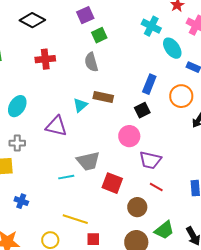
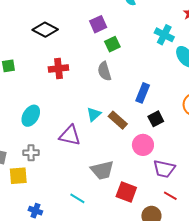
blue rectangle: (149, 84) -> (143, 93), moved
brown rectangle: (103, 97) -> (118, 120), moved, turned 30
cyan line: (66, 177) -> (77, 198), moved, turned 42

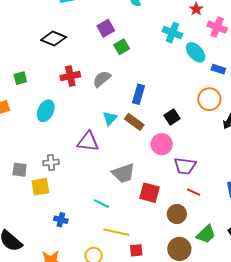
gray semicircle: (104, 71) -> (102, 79), moved, turned 72
blue rectangle: (143, 93) -> (139, 94), moved
cyan ellipse: (31, 116) -> (46, 111), moved

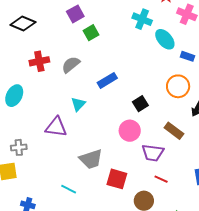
blue rectangle: (139, 94) -> (107, 80), turned 42
brown rectangle: (134, 122) -> (174, 131), moved

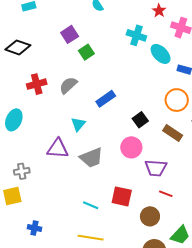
brown rectangle: (174, 131) -> (173, 133), moved
gray trapezoid: (91, 159) -> (91, 158), moved
cyan line: (69, 189) -> (91, 205), moved

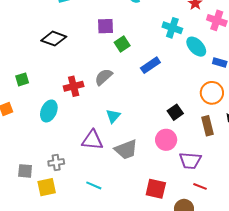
purple square: (70, 34) -> (105, 26), turned 30
red cross: (37, 84) -> (74, 86), moved
blue rectangle: (106, 99) -> (150, 65), moved
brown rectangle: (173, 133) -> (208, 126), turned 42
cyan line: (91, 205) -> (94, 185), moved

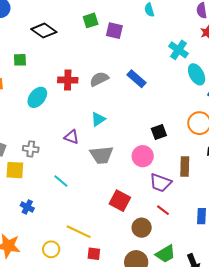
black diamond: (54, 39) -> (44, 31), moved
green square: (122, 44) -> (91, 20), moved
blue rectangle: (150, 65) -> (136, 79), moved, turned 60
brown rectangle: (208, 126) -> (185, 167), moved
purple triangle: (92, 140) -> (72, 137), size x0.7

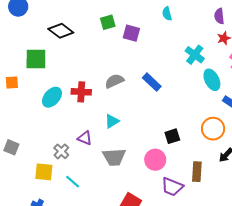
green square: (20, 60) -> (36, 59), size x1.6
red cross: (68, 80) -> (81, 92), moved
gray cross: (31, 149) -> (61, 151), moved, turned 35
yellow square: (15, 170) -> (44, 172), moved

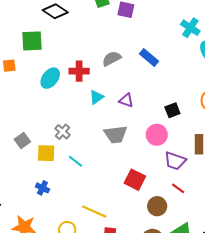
cyan triangle: (112, 121) -> (96, 97), moved
purple triangle: (85, 138) -> (126, 100), moved
gray square: (11, 147) -> (22, 141), moved, turned 35

